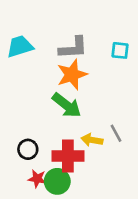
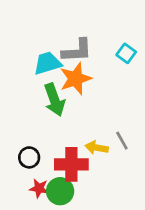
cyan trapezoid: (20, 46) -> (47, 63), moved
cyan square: (120, 50) -> (126, 53), turned 30
green arrow: (67, 105) -> (54, 100), moved, turned 32

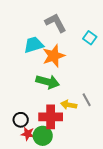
gray L-shape: (77, 51) -> (56, 23), moved, turned -115
green arrow: (54, 100) -> (48, 82), moved, turned -55
black circle: (29, 157) -> (21, 120), moved

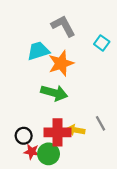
gray line: (87, 100) -> (101, 123), moved
yellow arrow: (69, 105) -> (76, 130), moved

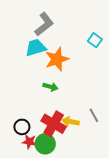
gray L-shape: (63, 26) -> (44, 24), moved, turned 80
green arrow: (54, 93) -> (50, 87), size x0.6
red cross: (58, 132) -> (54, 124), turned 30

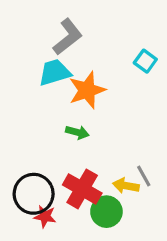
yellow arrow: (71, 122) -> (126, 186), moved
black circle: (22, 127) -> (34, 194), size x1.6
green circle: (45, 144) -> (106, 212), moved

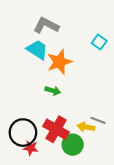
gray L-shape: (68, 37) -> (46, 25), turned -115
cyan trapezoid: (55, 72) -> (37, 50), turned 50
gray line: (144, 176) -> (98, 120), turned -40

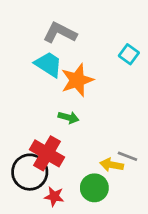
red cross: (56, 129) -> (47, 153), moved
red star: (31, 148) -> (54, 196), moved

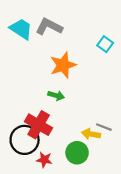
cyan trapezoid: (48, 64) -> (21, 29), moved

